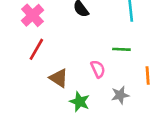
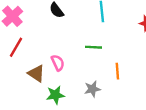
pink semicircle: (98, 69) -> (58, 63), moved
green star: (80, 102) -> (55, 95), turned -30

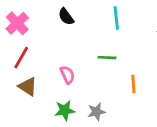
brown triangle: (36, 73) -> (28, 87), moved
gray star: (92, 89) -> (96, 112), moved

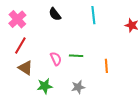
green line: (107, 58) -> (76, 56), moved
green star: (65, 110) -> (45, 86), moved

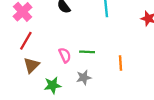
brown triangle: (25, 68) -> (31, 65), turned 42
gray star: (78, 87) -> (84, 77), moved

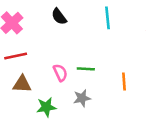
red line: (26, 41) -> (16, 56), turned 48
brown triangle: (31, 65) -> (22, 84), turned 48

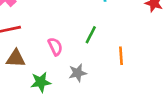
green line: (86, 69) -> (91, 35), moved, turned -66

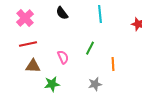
gray star: (78, 73) -> (95, 84), moved

